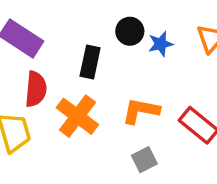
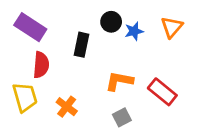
orange cross: (77, 116) -> (67, 107), moved, size x0.7

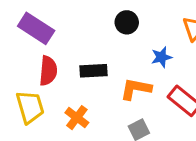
blue star: (134, 31) -> (161, 57), moved
black rectangle: (81, 45) -> (93, 71), moved, turned 75

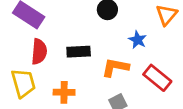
blue star: (161, 57) -> (138, 40), turned -30
orange cross: (77, 118) -> (64, 92), turned -36

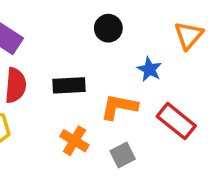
orange cross: (64, 92) -> (74, 141), moved, turned 30

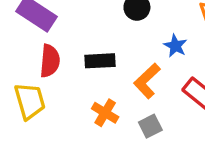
orange L-shape: (119, 107) -> (147, 81), turned -54

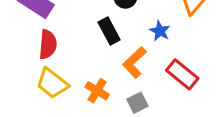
black rectangle: (100, 61) -> (109, 31), moved, turned 65
yellow trapezoid: (30, 101) -> (52, 83), moved, turned 144

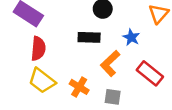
black rectangle: (109, 31) -> (89, 37), turned -60
gray square: (137, 103) -> (113, 97), turned 35

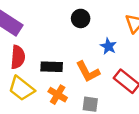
black rectangle: (89, 37) -> (52, 67), moved
orange L-shape: (110, 63) -> (88, 72), turned -75

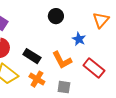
black rectangle: (52, 67) -> (32, 56), turned 30

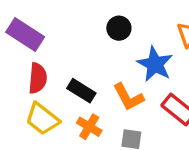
blue star: (79, 39) -> (155, 64), size x1.6

